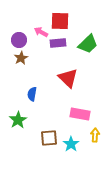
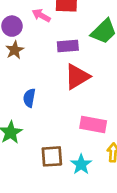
purple rectangle: (58, 43) -> (68, 46), moved
red triangle: (68, 78) -> (77, 77), turned 45

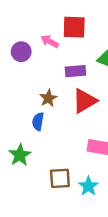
brown star: (15, 50) -> (48, 98), moved

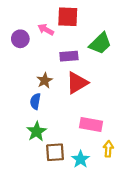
green star: (20, 155) -> (37, 131), moved

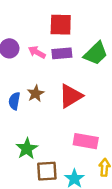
pink arrow: (46, 30) -> (37, 52), moved
purple rectangle: (69, 56) -> (62, 53), moved
blue semicircle: (35, 101) -> (14, 101), moved

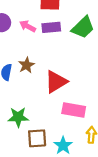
red triangle: (71, 96) -> (56, 82), moved
green star: (27, 149) -> (18, 117), turned 30

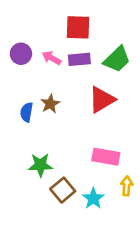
red triangle: (56, 82) -> (102, 100), moved
brown square: (37, 138) -> (63, 190), turned -36

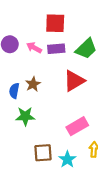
pink rectangle: (106, 157) -> (77, 126), turned -40
green star: (40, 165) -> (25, 116), moved
brown square: (63, 190) -> (43, 153), turned 36

